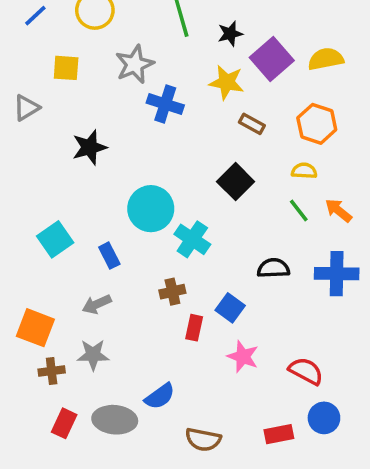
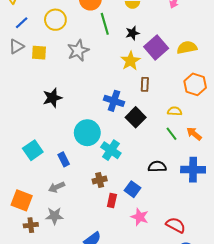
yellow star: (227, 82) -> (130, 61), turned 30
blue cross: (165, 104) -> (114, 101), moved
gray triangle: (26, 108) -> (16, 46), moved
brown rectangle: (252, 124) -> (145, 84), turned 64
orange hexagon: (317, 124) -> (195, 84), moved

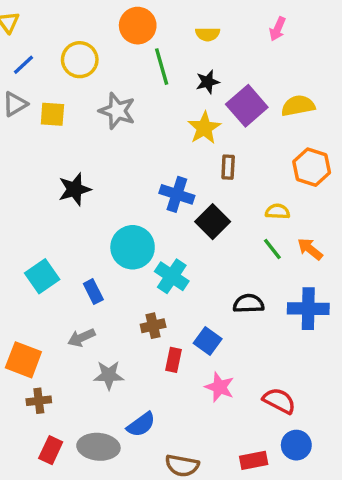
gray star: (78, 51) -> (117, 111), turned -30
gray star: (54, 216) -> (109, 375), moved

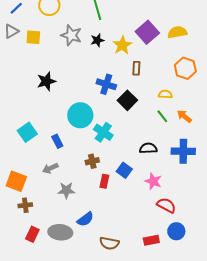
black star: (208, 82) -> (97, 40), moved
pink star: (220, 387) -> (153, 181), moved

